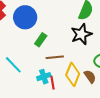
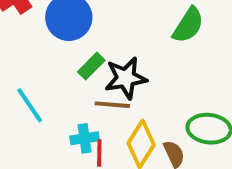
black star: (81, 34) -> (126, 78), moved

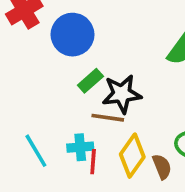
cyan line: (30, 105) -> (36, 151), moved

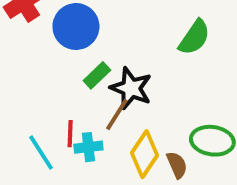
black star: (122, 94) -> (131, 88), turned 30
brown line: (108, 118) -> (117, 114), turned -64
red line: (93, 162) -> (70, 134), moved

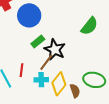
cyan cross: (88, 147) -> (41, 80), moved

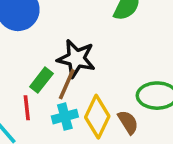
green rectangle: (38, 41) -> (41, 80), moved

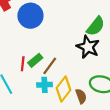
black star: (76, 59) -> (88, 47), moved
red line: (27, 108) -> (23, 64), moved

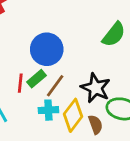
blue circle: (30, 16) -> (47, 49), moved
black star: (88, 47) -> (96, 88), moved

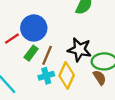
red line: (20, 83) -> (12, 39), moved, turned 63
brown semicircle: (95, 124) -> (100, 78), moved

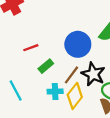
blue circle: (34, 28) -> (78, 44), moved
brown line: (47, 55) -> (72, 75), moved

